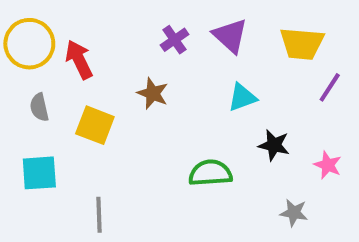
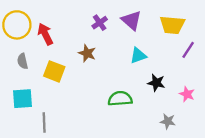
gray line: (99, 215) -> (44, 122), moved

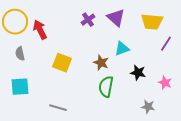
brown star: (87, 53) -> (101, 63), moved
yellow square: (54, 71) -> (62, 63), moved
green semicircle: (120, 99) -> (106, 87), turned -75
gray line: (44, 122) -> (58, 108), moved, turned -72

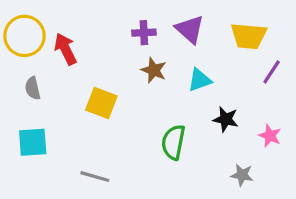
purple cross: (88, 20) -> (144, 33), turned 32
brown star: (101, 63) -> (154, 70), moved

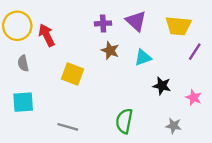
green semicircle: (173, 142) -> (124, 121), moved

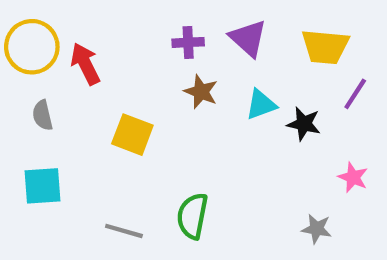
black star: (162, 86) -> (304, 124), moved
green semicircle: (124, 121) -> (192, 216), moved

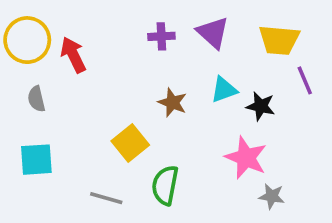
brown star: (201, 92) -> (172, 103), moved
purple line: (355, 94) -> (305, 80), turned -56
yellow square: (132, 135) -> (130, 143), moved, turned 30
pink star: (353, 177) -> (246, 158), moved, size x1.6

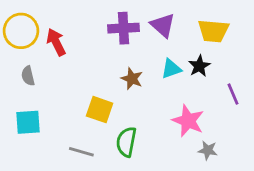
purple cross: (161, 36) -> (123, 28), size x1.5
purple line: (305, 80) -> (233, 94), moved
black star: (261, 106) -> (199, 66), moved, turned 30
yellow square: (130, 143) -> (100, 110), turned -32

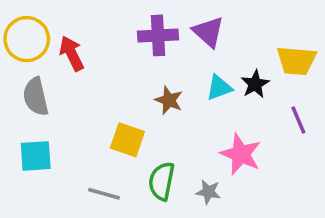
yellow trapezoid: (213, 31) -> (296, 61), moved
gray semicircle: (28, 76) -> (36, 97), size x1.5
gray star: (208, 150) -> (208, 192), moved

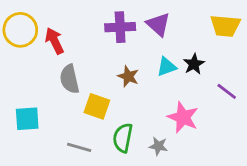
yellow trapezoid: (296, 61) -> (225, 26), moved
gray semicircle: (36, 97) -> (70, 79), moved
purple line: (298, 120) -> (227, 91), turned -30

